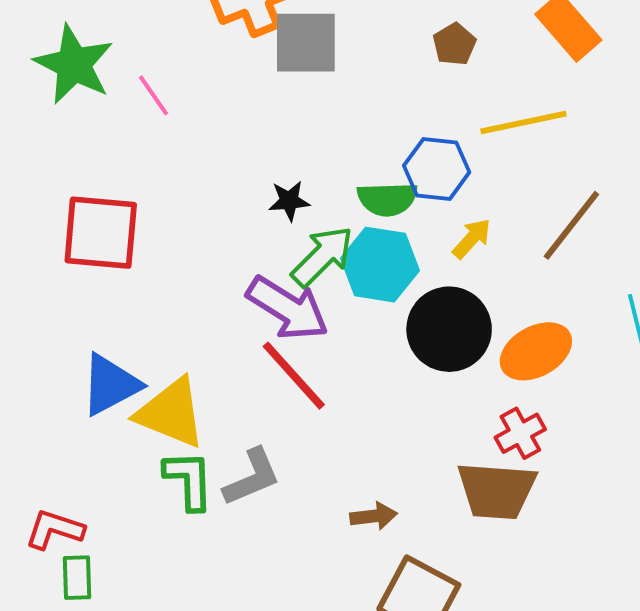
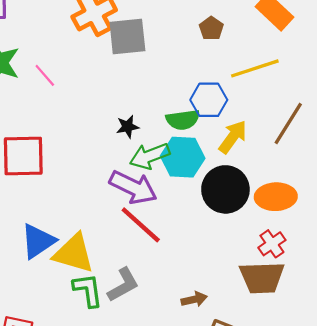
yellow arrow: (472, 238) -> (233, 137), size x1.4
green arrow: (322, 256) -> (150, 156), turned -150
orange ellipse: (536, 351) -> (276, 197), turned 33

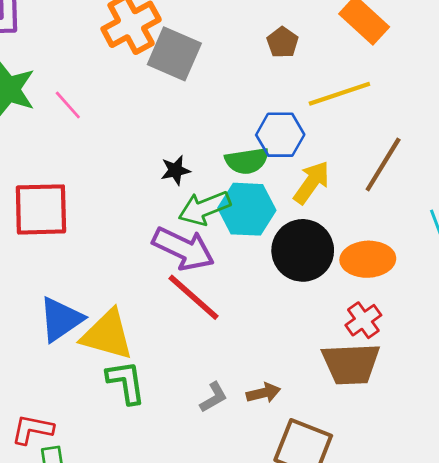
gray square: (127, 37) -> (174, 54), turned 30
gray L-shape: (123, 285) -> (214, 397), moved, size x0.7

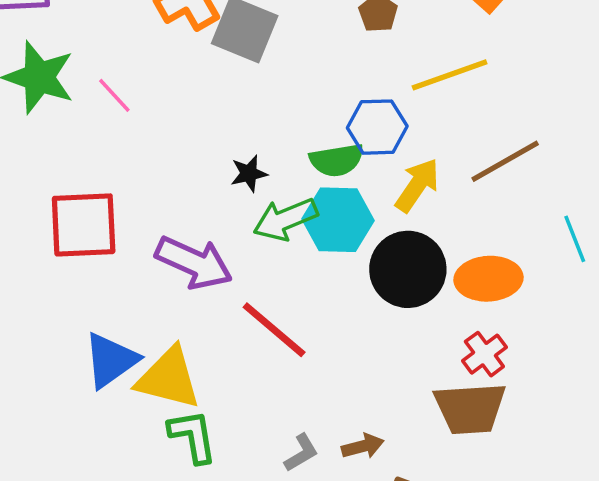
brown line: (383, 164) -> (505, 161), turned 30
purple arrow: (183, 249) -> (194, 263), moved

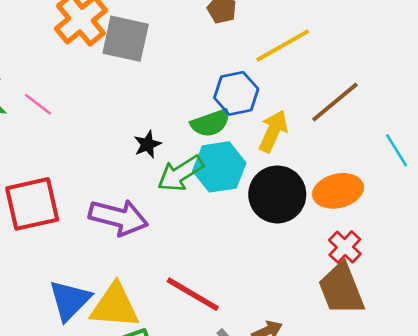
red line: (274, 330) -> (193, 294), moved
brown trapezoid: (470, 408) -> (341, 289), turned 82

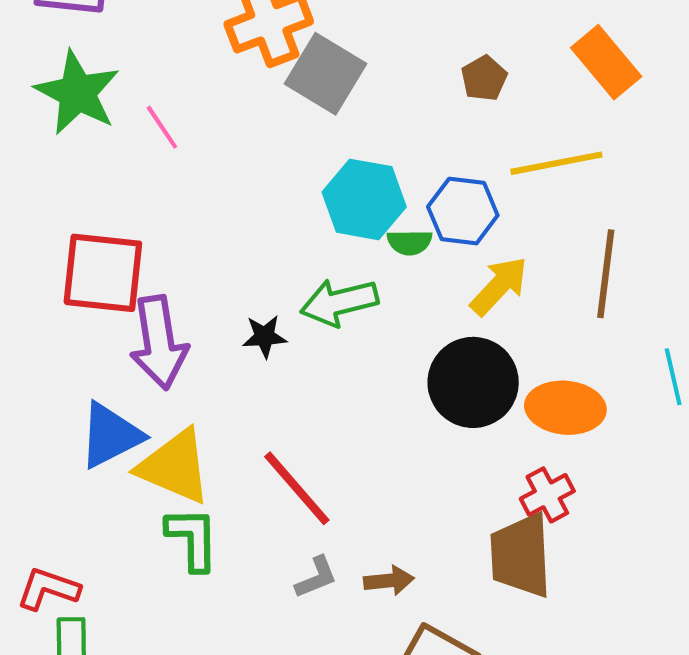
brown line: (335, 102) -> (606, 274), turned -62
green semicircle: (211, 123) -> (410, 242), size x0.7
black star: (147, 144) -> (265, 336), moved
cyan hexagon: (219, 167) -> (364, 199), moved
purple arrow: (118, 217) -> (159, 343), moved, turned 48

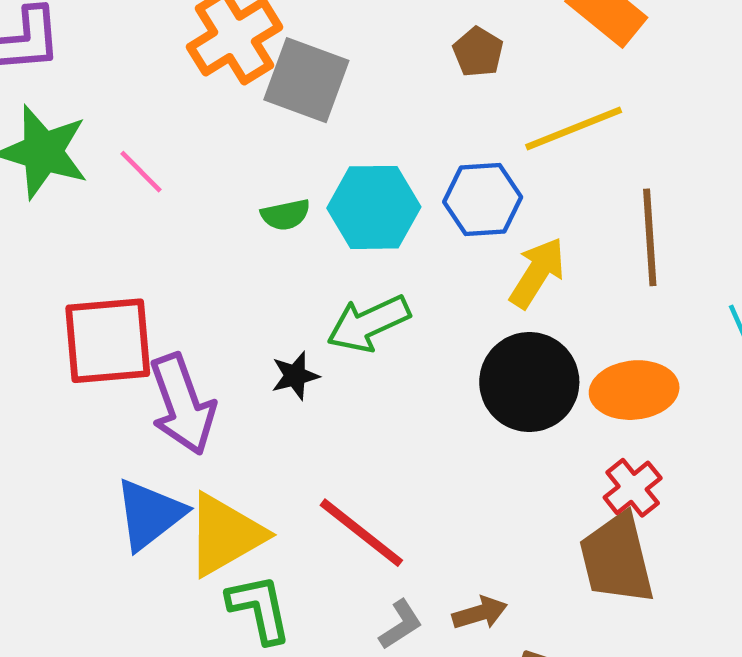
green semicircle: (410, 242) -> (286, 215), moved
yellow triangle: (175, 467) -> (225, 535), turned -42

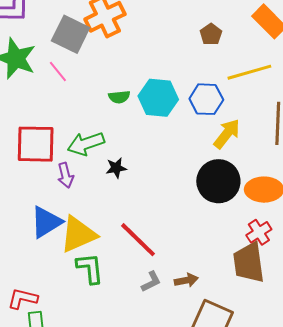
gray square: (306, 80) -> (71, 34), moved
green arrow: (368, 323) -> (86, 144), moved
purple arrow: (182, 404) -> (65, 175), size x0.6

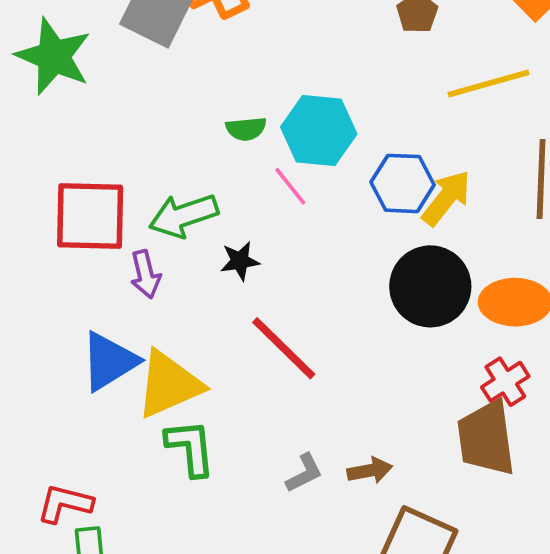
pink line: (58, 71) -> (290, 186), moved
blue hexagon: (206, 99) -> (403, 183), moved
red line: (138, 240) -> (284, 348), moved

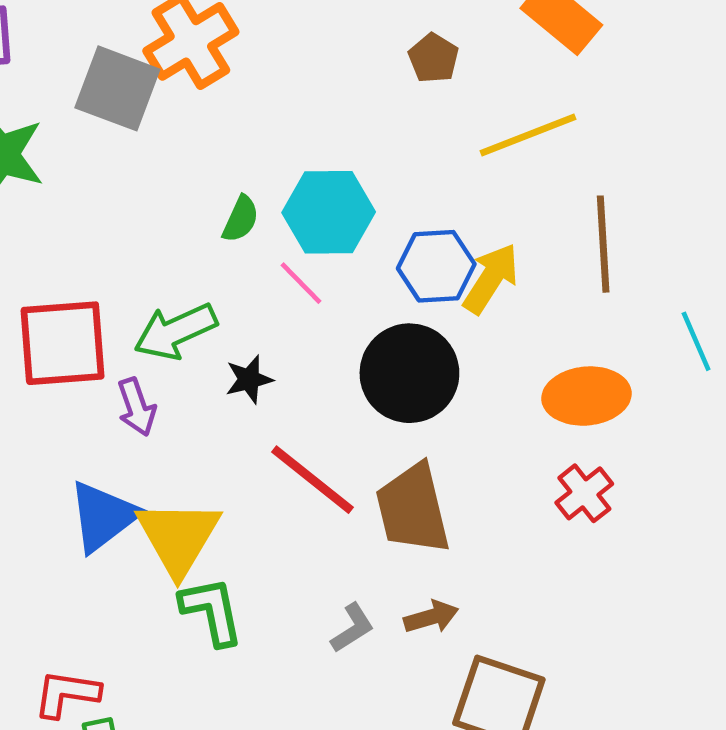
green semicircle: (246, 129) -> (241, 219), turned -54
black circle: (430, 286) -> (409, 373), moved
yellow triangle: (169, 384) -> (178, 537), turned -30
brown trapezoid: (486, 438) -> (413, 509), moved

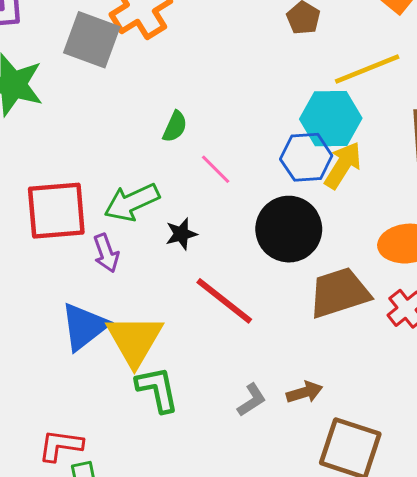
cyan hexagon: (329, 212) -> (331, 119), moved
brown trapezoid: (413, 509) -> (339, 293), moved, turned 86

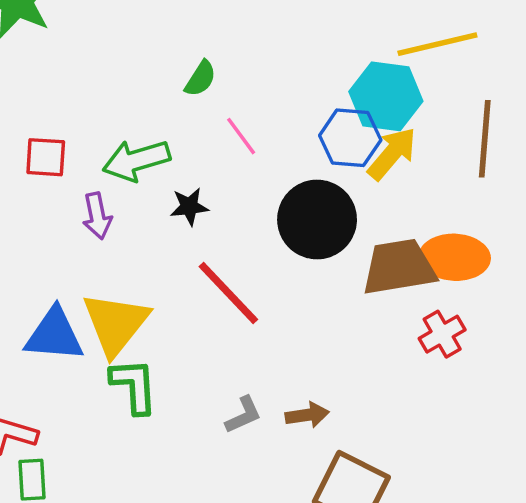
red square: (56, 211) -> (46, 157), size x0.6
brown trapezoid: (339, 293) -> (399, 267), moved
blue triangle: (84, 326) -> (54, 335), moved, turned 34

